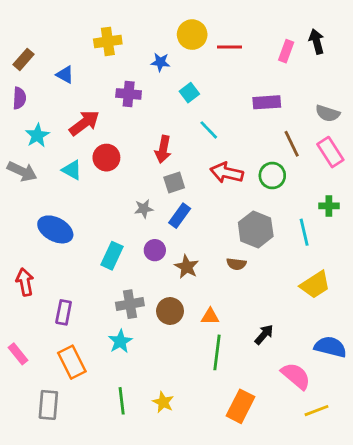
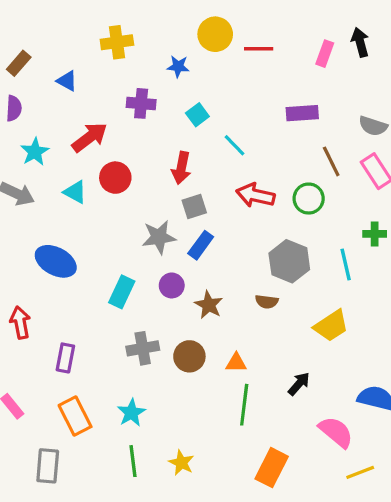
cyan square: (189, 93) -> (197, 115), moved
gray star: (144, 209) -> (159, 237), size x1.5
yellow trapezoid: (315, 285) -> (331, 326), moved
cyan star: (120, 341) -> (131, 413), moved

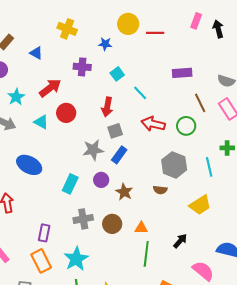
yellow cross: (117, 42) -> (67, 29), turned 30
pink rectangle: (325, 54) -> (196, 21), moved
purple rectangle: (65, 358) -> (44, 233), moved
cyan star: (131, 413) -> (76, 259), size x1.4

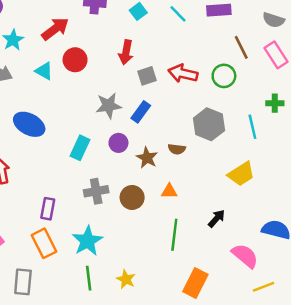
cyan line: (140, 93) -> (178, 14), moved
gray square: (115, 131) -> (147, 76), moved
brown semicircle: (160, 190) -> (177, 149), moved
orange triangle: (141, 228) -> (169, 191), moved

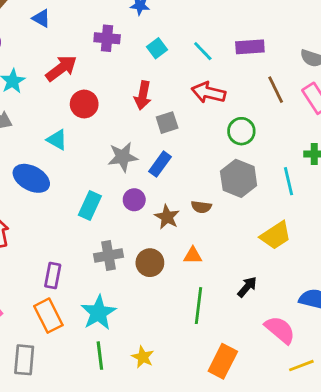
cyan triangle: (44, 71) -> (57, 140), moved
red arrow: (183, 73) -> (209, 93), moved
green circle: (224, 76) -> (241, 131), moved

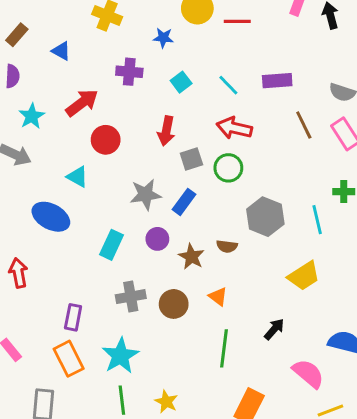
green circle: (241, 131) -> (228, 168), moved
orange triangle: (193, 255) -> (218, 297), turned 36

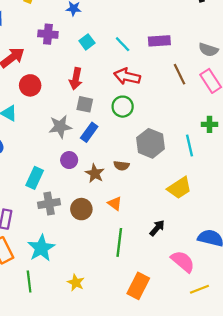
gray square: (191, 159) -> (85, 104), moved, turned 30
cyan rectangle: (112, 245) -> (35, 178), moved
green line: (122, 400) -> (29, 281), moved

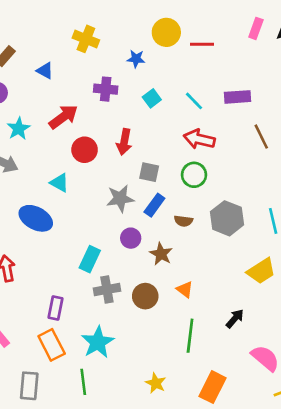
red arrow: (76, 79) -> (124, 142), moved
brown semicircle: (121, 166) -> (183, 221), moved
yellow star: (76, 283) -> (156, 383), moved

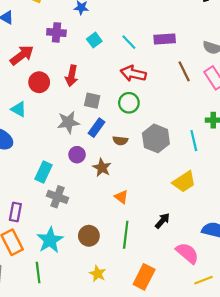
gray cross: (107, 290) -> (58, 197), turned 30
brown circle: (145, 296) -> (89, 236), moved

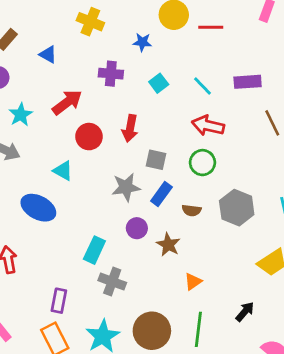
orange triangle: (121, 197) -> (193, 282), turned 48
brown circle: (89, 236) -> (152, 331), size x1.4

